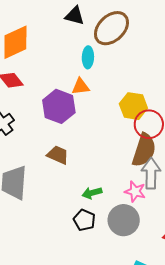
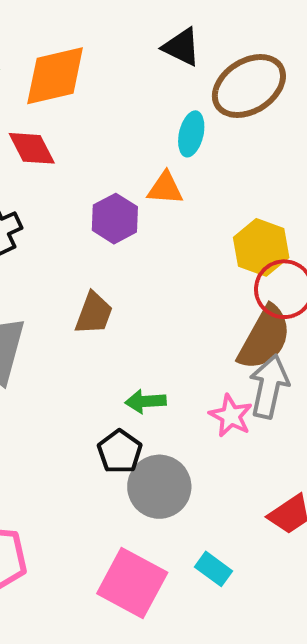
purple hexagon: (59, 106) -> (115, 219), size x0.7
brown trapezoid: (58, 155) -> (94, 313), turned 75
gray circle: (124, 220) -> (159, 487), moved

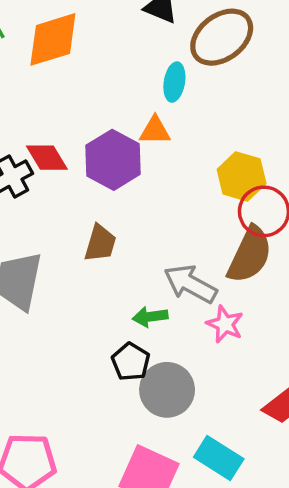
red diamond: (32, 148) -> (47, 158), moved
purple hexagon: (115, 219) -> (113, 160), size x1.4
gray arrow: (269, 386) -> (190, 284), moved, turned -70
cyan rectangle: (213, 569) -> (219, 458), size x1.5

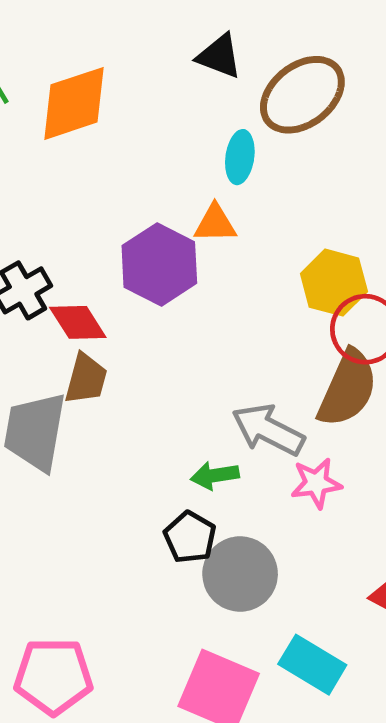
red diamond: (47, 158) -> (78, 322), moved
brown trapezoid: (100, 243) -> (86, 379), moved
pink star: (225, 324) -> (316, 483), turned -30

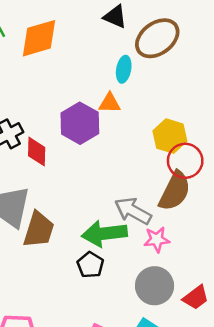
red diamond: (78, 322) -> (37, 152), turned 32
brown trapezoid: (86, 379) -> (39, 230), moved, size x1.4
green arrow: (215, 476) -> (104, 233), size x1.8
gray circle: (240, 574) -> (155, 286), moved

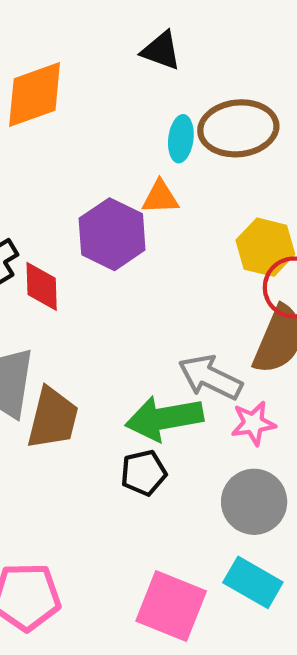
brown ellipse: (157, 38) -> (238, 128), moved, turned 33
black pentagon: (90, 265) -> (144, 473), turned 30

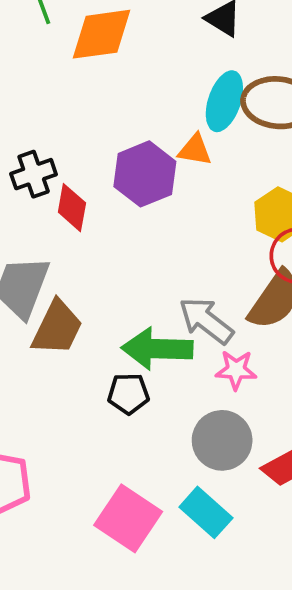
cyan ellipse: (181, 139) -> (224, 101), size x1.4

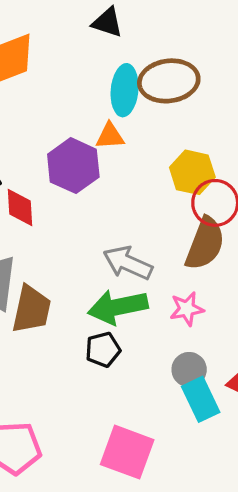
gray arrow: (206, 321) -> (128, 263), moved
gray circle: (222, 440) -> (189, 370), size x0.7
cyan rectangle: (206, 512) -> (201, 399), moved, turned 36

